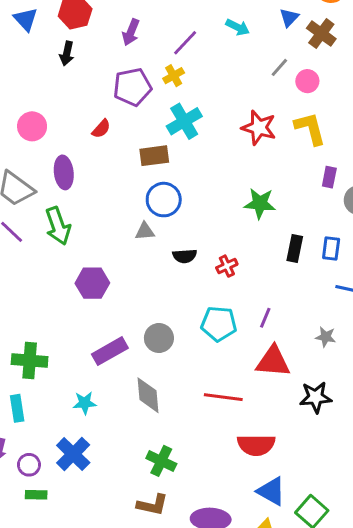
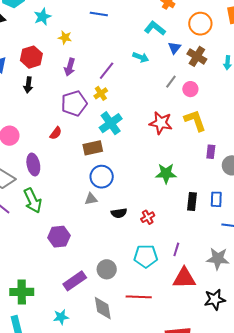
gray star: (326, 337) -> (218, 259), size x1.6
red line: (223, 397) -> (139, 297), moved

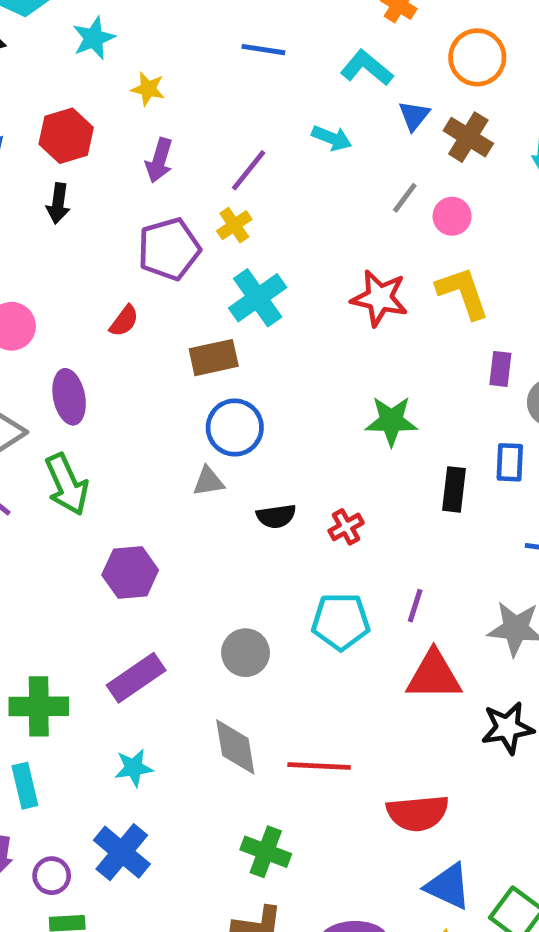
blue line: (99, 14) -> (263, 50), moved
blue rectangle: (216, 199) -> (510, 462), moved
purple rectangle: (75, 281) -> (136, 678), moved
red line: (139, 297) -> (319, 766), moved

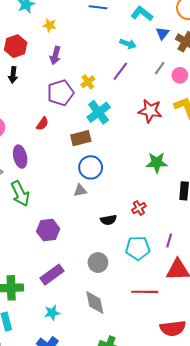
purple line: (249, 170) -> (120, 71), moved
black semicircle: (276, 516) -> (108, 220), moved
red line: (319, 766) -> (145, 292), moved

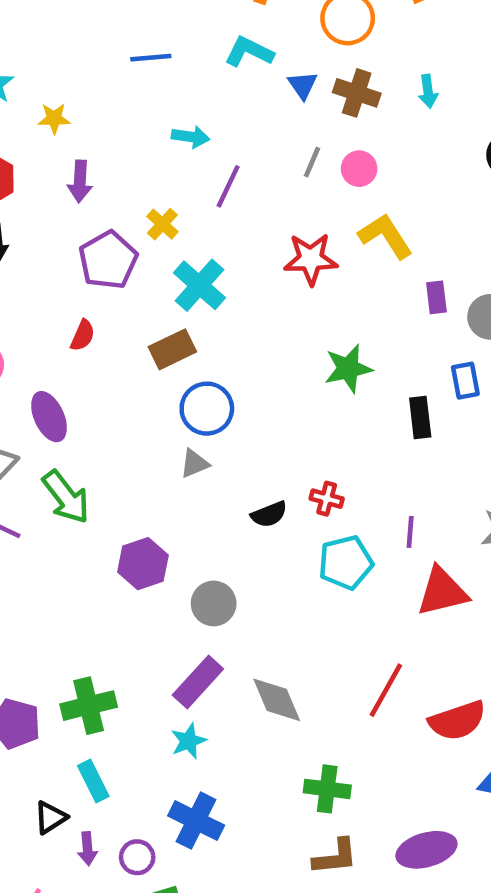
cyan arrow: (128, 44) -> (191, 137), moved
red cross: (139, 208) -> (327, 499), moved, turned -32
gray circle: (98, 263) -> (214, 603), moved
purple rectangle: (52, 275) -> (198, 682), moved
red line: (145, 292) -> (386, 690), moved, turned -50

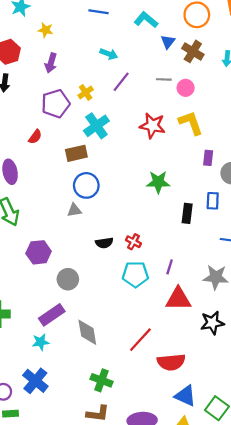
gray line: (312, 162) -> (164, 79), turned 56

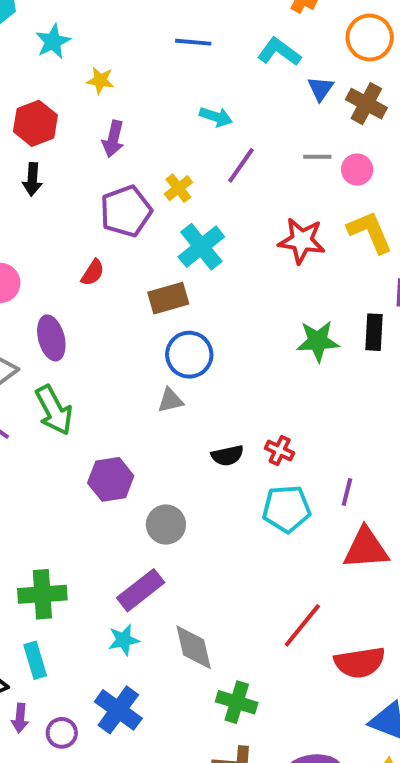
black rectangle: (187, 213) -> (374, 332), moved
gray diamond: (87, 332) -> (194, 647), moved

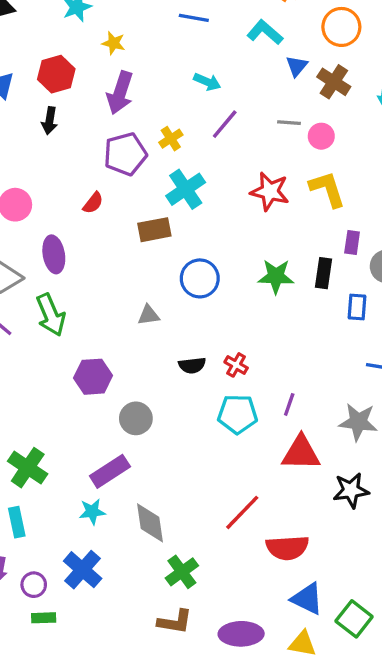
purple arrow: (113, 139) -> (120, 93), size x1.4
blue circle: (189, 355) -> (200, 278), moved
green cross: (42, 594) -> (28, 468), turned 33
green cross: (237, 702) -> (182, 572), turned 32

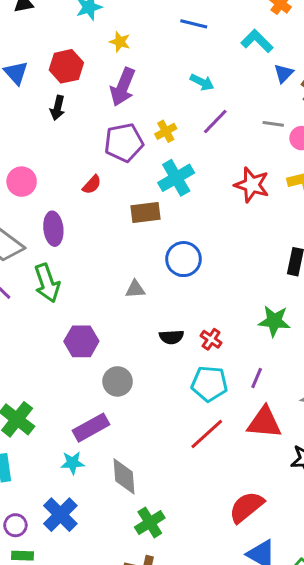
green star: (276, 276) -> (274, 321), moved
red line: (242, 512) -> (207, 434), moved
red semicircle: (287, 548) -> (246, 507), turned 141

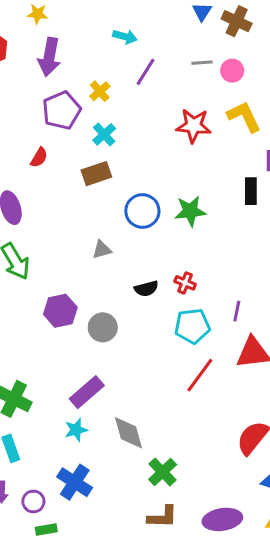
cyan cross: (176, 178) -> (104, 134), moved, size x0.7
green star: (274, 321) -> (190, 211), moved
gray circle: (118, 381) -> (103, 327), moved

